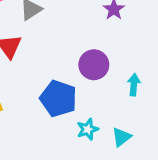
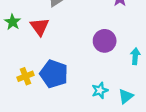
blue pentagon: (58, 99) -> (54, 74), moved

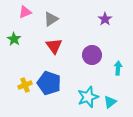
red triangle: (40, 27) -> (54, 46), moved
cyan star: (100, 90) -> (88, 97), size x1.5

